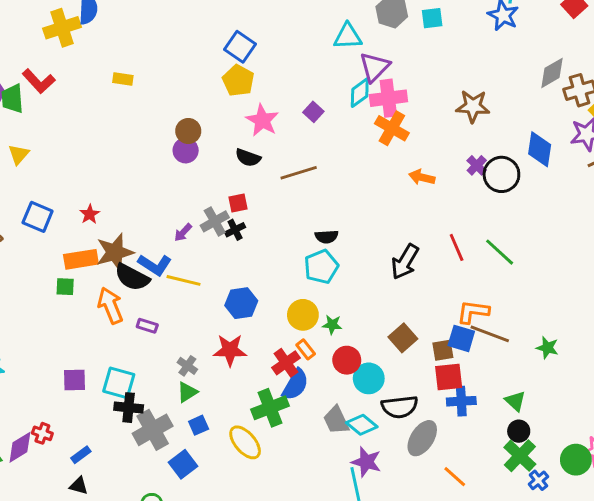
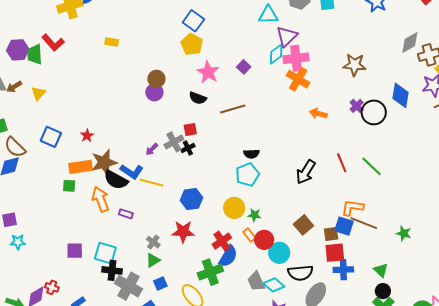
orange rectangle: (306, 349) -> (249, 235), moved
gray cross: (153, 430) -> (128, 286), turned -32

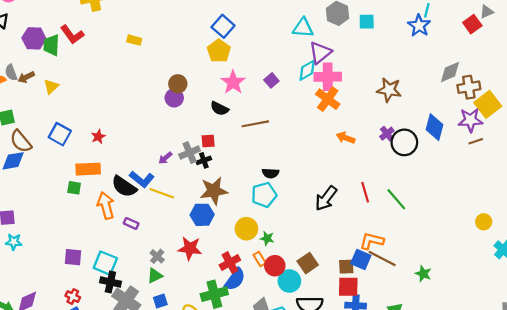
brown star: (104, 162) -> (214, 191), moved
brown square: (303, 225) -> (308, 263), moved
red cross: (52, 287) -> (73, 297), moved

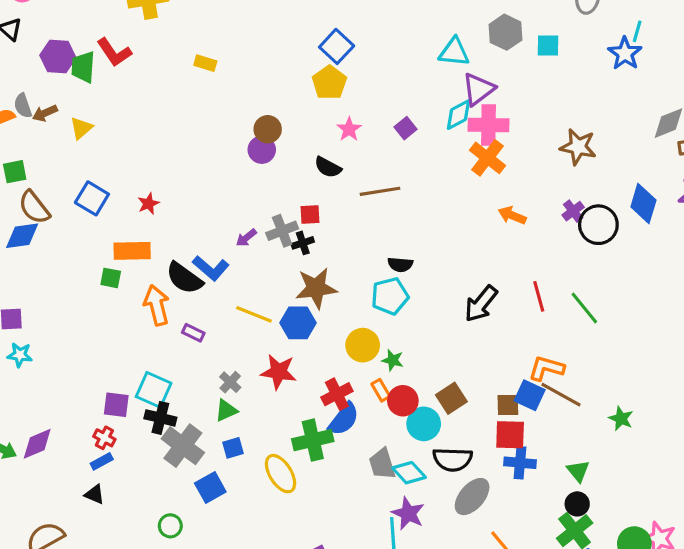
pink star: (233, 82) -> (349, 129), size x0.7
yellow line: (162, 193) -> (254, 314), moved
purple square: (73, 257) -> (116, 405), moved

